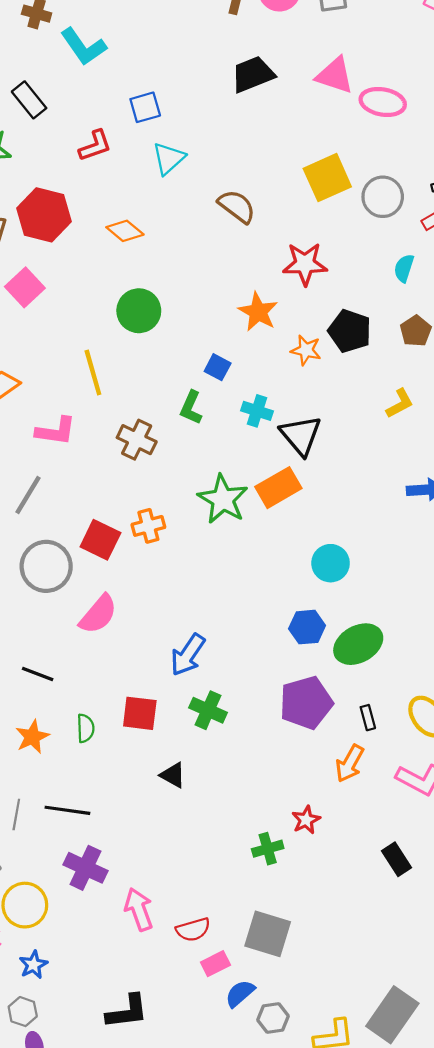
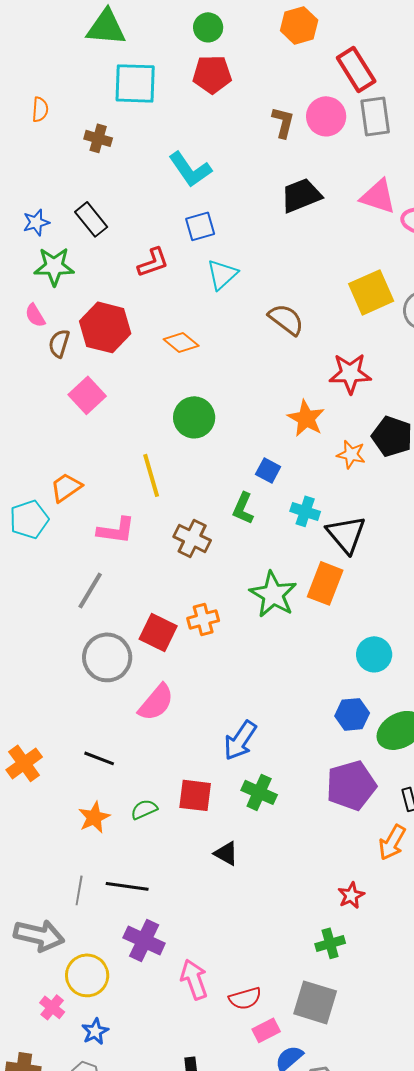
cyan L-shape: (83, 47) -> (190, 169), moved
orange rectangle: (278, 488) -> (325, 583), turned -39
green semicircle: (86, 728) -> (144, 809), turned -112
green cross: (268, 849) -> (330, 943), moved

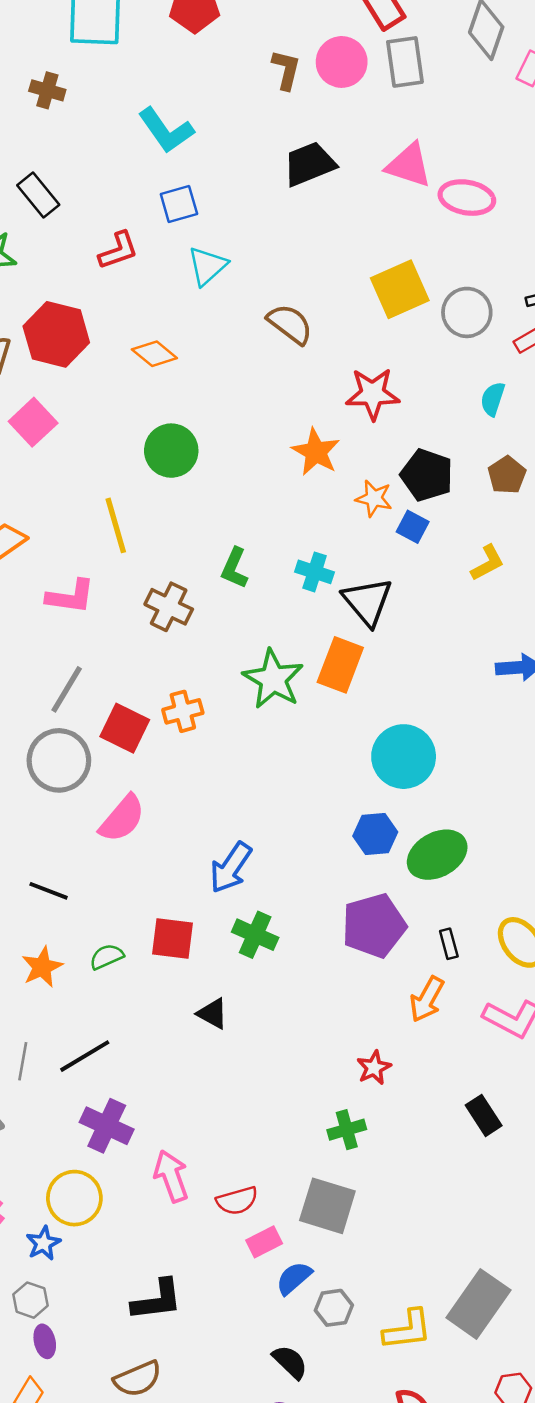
blue square: (268, 470) -> (413, 527), moved
gray line: (90, 590) -> (67, 689), moved
cyan circle: (374, 654) -> (404, 757), size x1.4
black line: (127, 886) -> (85, 1056), turned -39
yellow circle: (87, 975) -> (74, 1198), moved

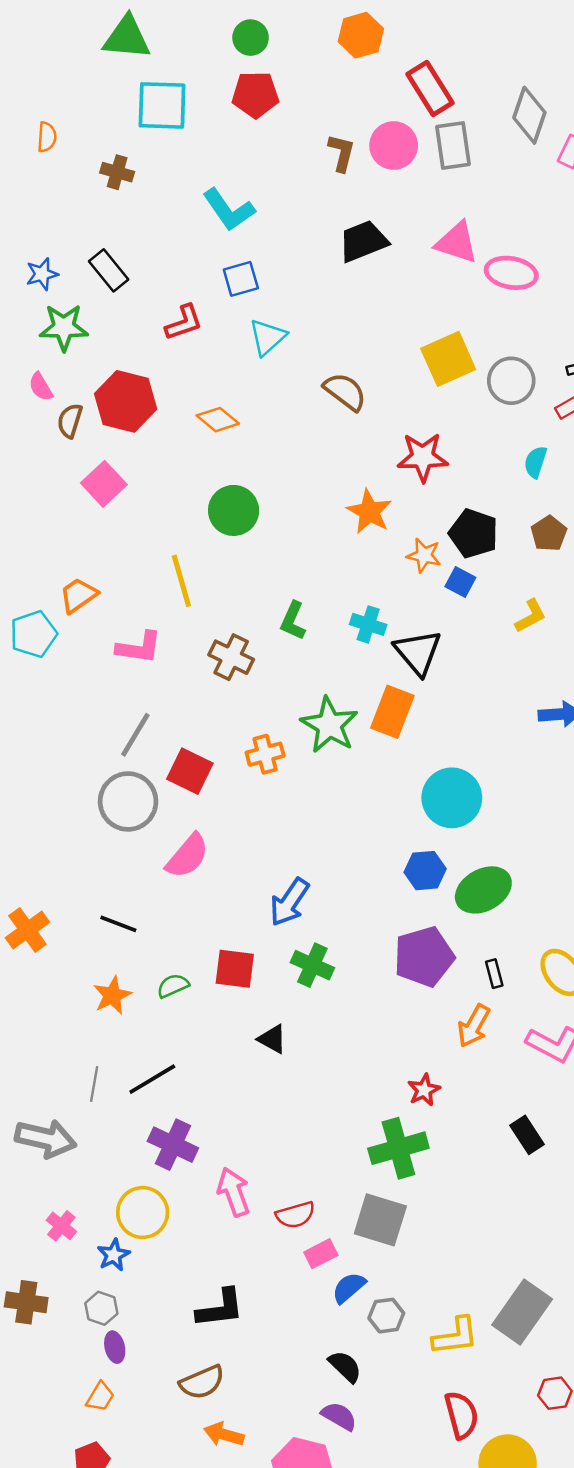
orange cross: (183, 711) -> (265, 754), moved
green cross: (347, 1130) -> (398, 1148), size x1.6

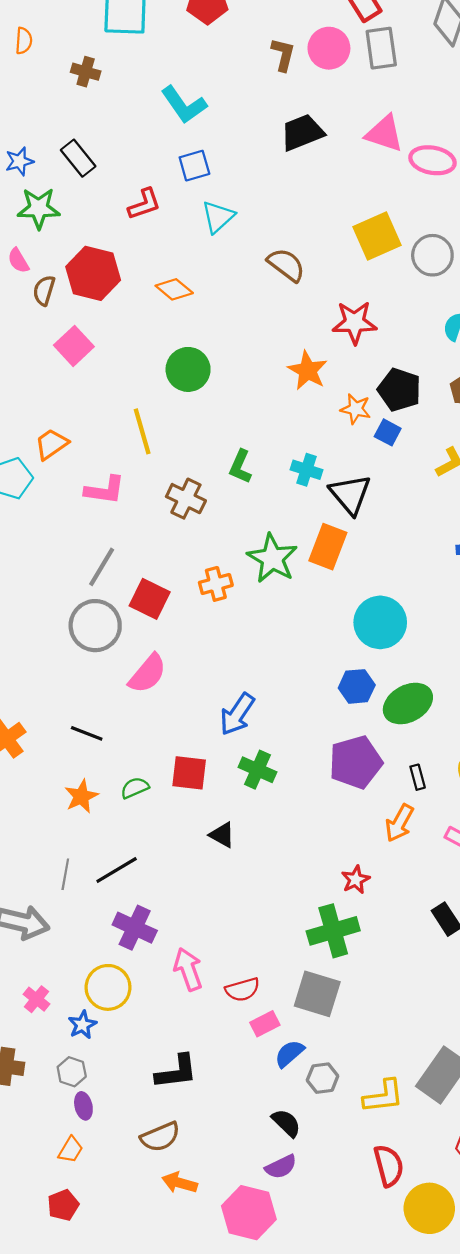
purple semicircle: (339, 1416) -> (281, 1167), turned 124

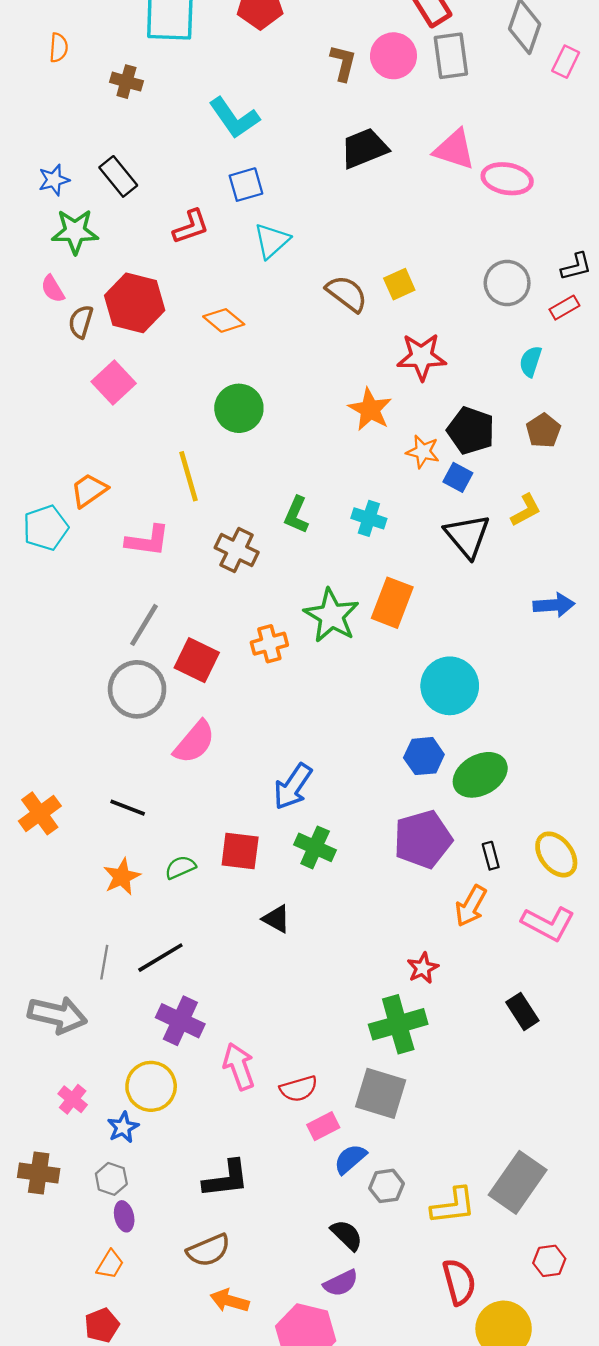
yellow square: (377, 236) -> (399, 284), moved, size x0.6
black triangle: (350, 494) -> (467, 536), moved

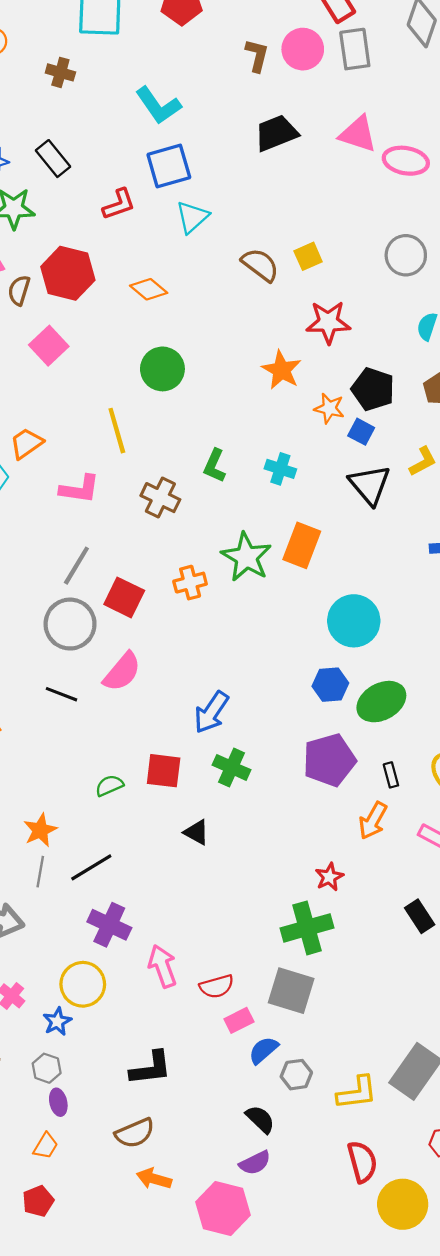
blue square: (246, 185) -> (169, 166), size x1.4
black line: (128, 808) -> (62, 694), moved
orange star: (122, 877) -> (40, 830), moved

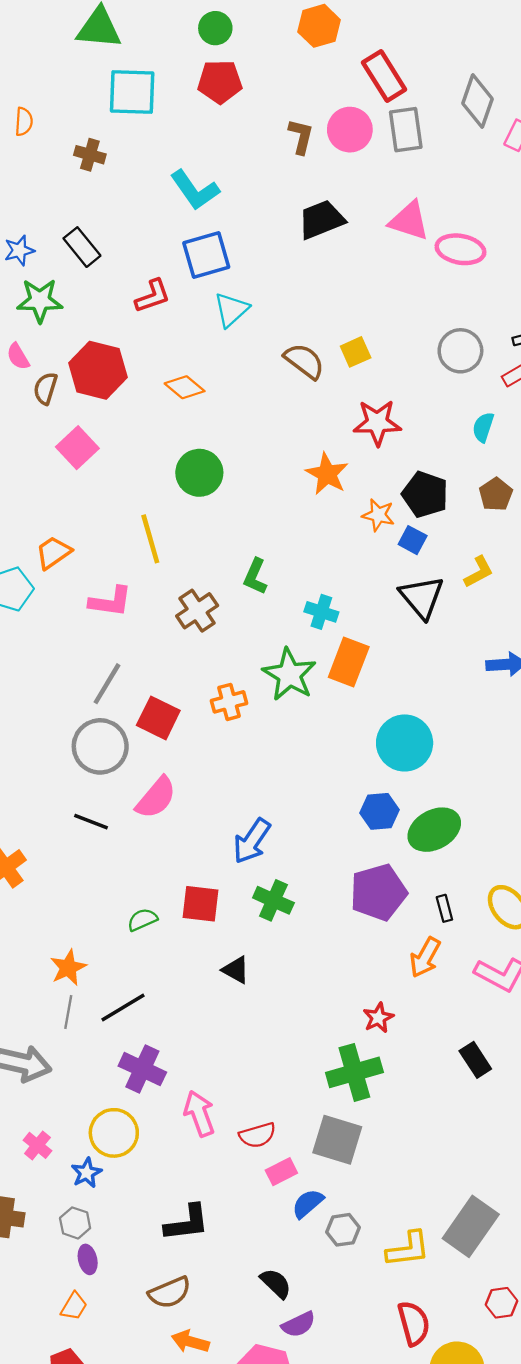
cyan cross: (280, 469) -> (321, 612), moved
brown cross: (160, 498) -> (197, 611), turned 30
black semicircle: (260, 1119) -> (276, 1283), moved

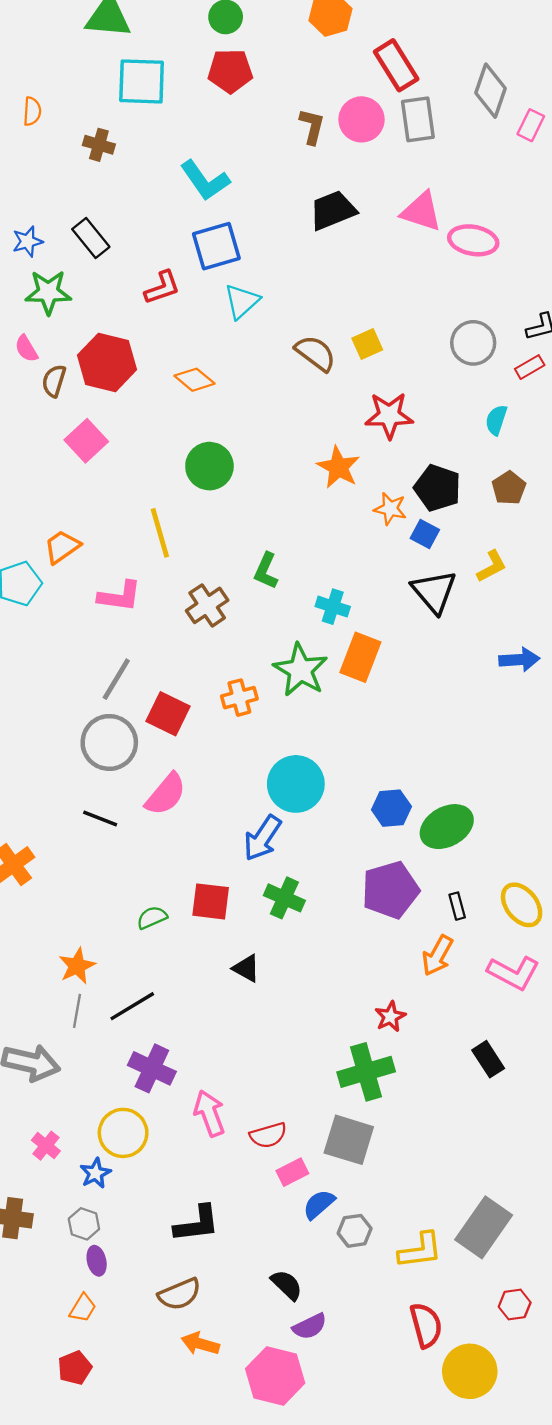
cyan circle: (405, 743) -> (296, 784), moved

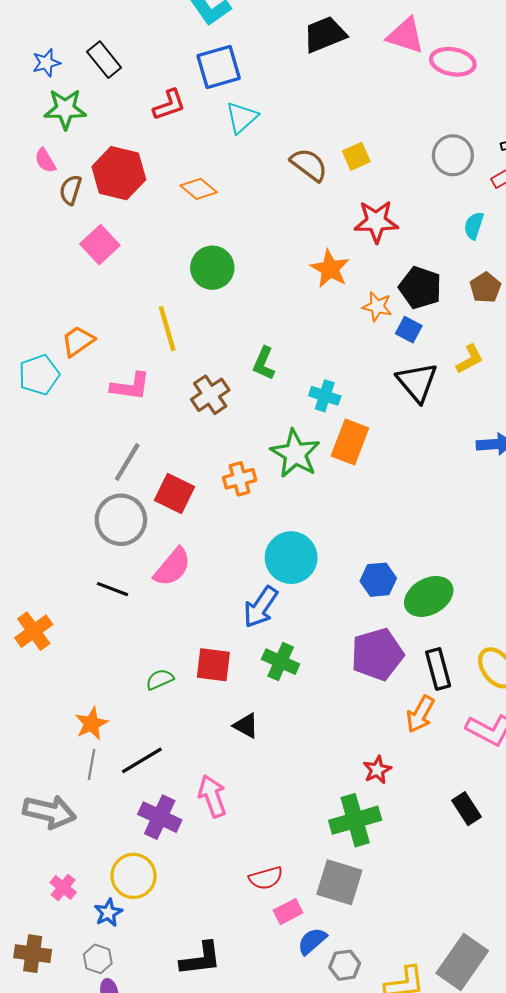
black rectangle: (457, 906) -> (438, 669), size x1.6
pink arrow: (209, 1113) -> (212, 796), moved

